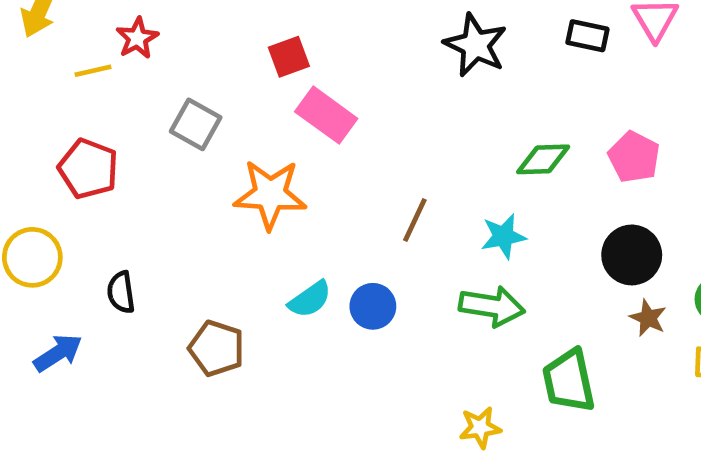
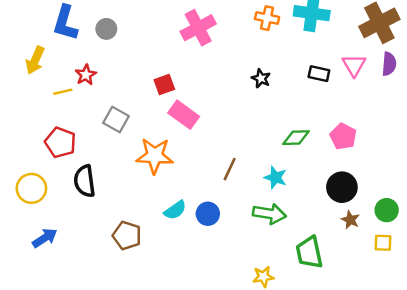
black star: (475, 45) -> (261, 78), size x0.6
cyan star: (503, 236) -> (275, 178), turned 30
black semicircle: (121, 292) -> (85, 181), moved, size x1.5

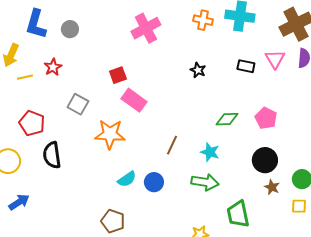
yellow line: (63, 92) -> (25, 77), moved
brown pentagon: (127, 236) -> (113, 221), moved

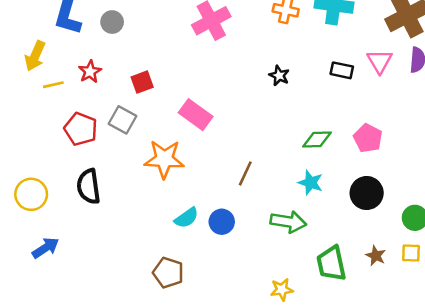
red square: (118, 75) -> (142, 82), moved
red pentagon: (32, 123) -> (81, 129), moved
cyan star: (210, 152) -> (310, 183), moved
brown star: (272, 187) -> (376, 256), moved

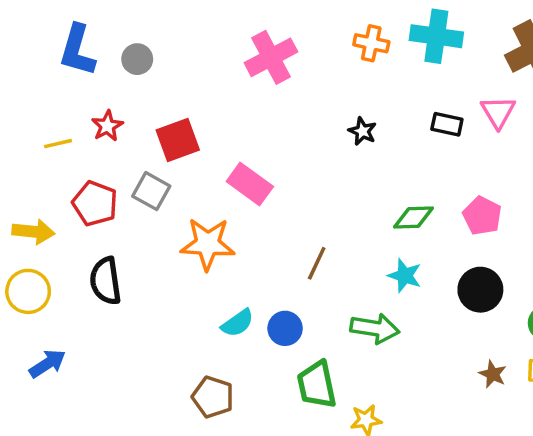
yellow arrow: (35, 56) -> (33, 232), moved, turned -108
red square: (142, 82) -> (178, 140), size x1.4
green trapezoid: (331, 263) -> (317, 385), moved

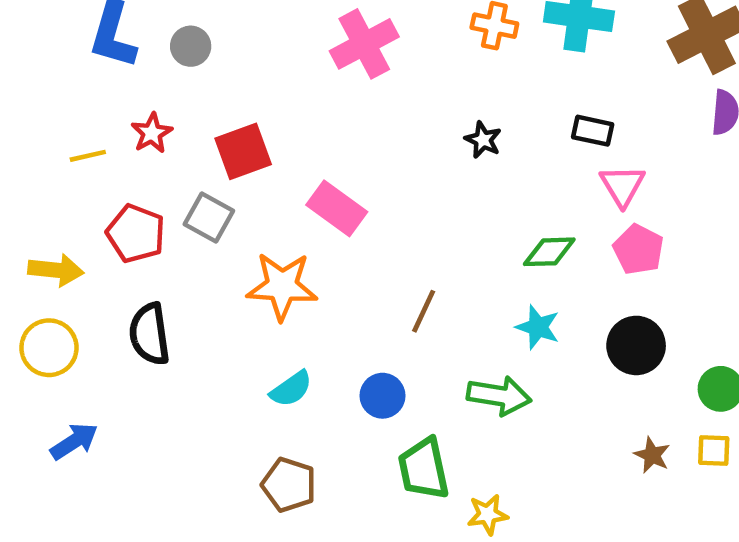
pink triangle: (498, 112) -> (622, 186), moved
cyan semicircle: (238, 323) -> (291, 389), moved

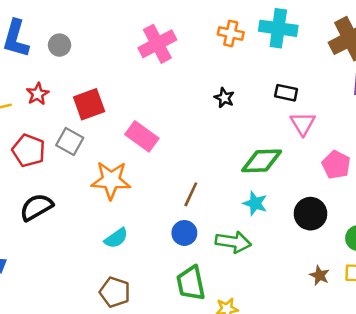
pink pentagon: (638, 250) -> (336, 165), moved
green diamond: (549, 252) -> (262, 161), size x1.4
black semicircle: (149, 334) -> (36, 207), turned 68
blue circle: (382, 396) -> (184, 233), moved

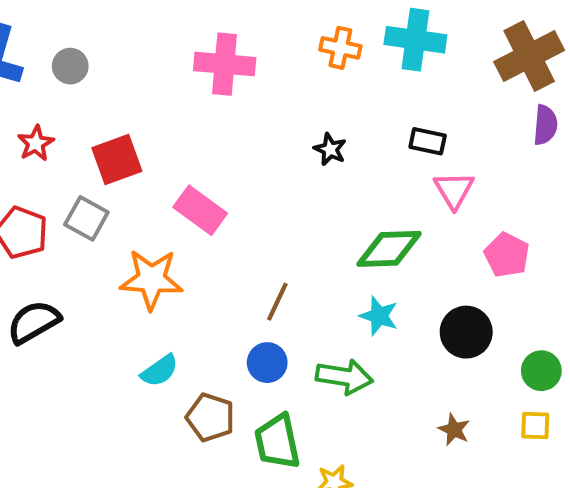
pink cross: (157, 44) -> (225, 64), turned 33
brown star: (320, 275) -> (454, 430), moved
brown pentagon: (115, 292) -> (210, 417), moved

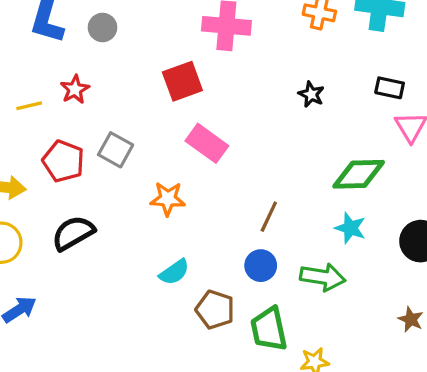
red square: (117, 159) -> (182, 81), moved
orange star: (151, 279) -> (168, 199), size x0.7

